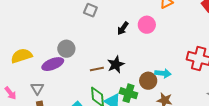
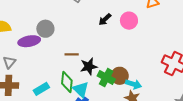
black star: (116, 64) -> (89, 66), moved
cyan arrow: (163, 73) -> (133, 84), moved
green cross: (128, 93) -> (106, 78), moved

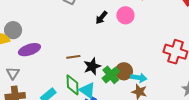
gray circle: (45, 29) -> (13, 30), moved
green cross: (106, 78) -> (111, 75), turned 30

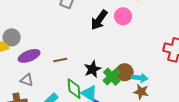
black arrow: (101, 18) -> (99, 20), size x1.5
brown line: (73, 57) -> (60, 60), moved
gray triangle: (13, 73) -> (27, 80), moved, turned -40

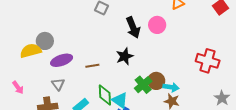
black arrow: (99, 20) -> (133, 28), turned -60
black star: (92, 69) -> (125, 56), moved
gray triangle: (27, 80) -> (58, 84), turned 32

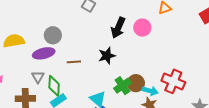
black arrow: (133, 28) -> (118, 28), turned 40
gray circle: (45, 41) -> (53, 35), moved
red cross: (208, 61) -> (173, 81), moved
green diamond: (105, 95) -> (54, 86), moved

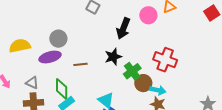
pink circle: (142, 28) -> (148, 15), moved
gray triangle: (38, 77) -> (32, 83), moved, turned -32
red cross: (173, 81) -> (165, 60), moved
green cross: (122, 86) -> (132, 71), moved

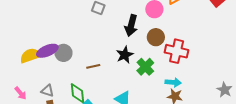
gray circle: (58, 39) -> (63, 53), moved
purple ellipse: (50, 57) -> (47, 51), moved
brown circle: (143, 83) -> (156, 37), moved

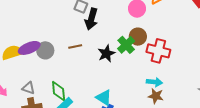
black arrow: (131, 25) -> (91, 19), moved
brown line: (93, 66) -> (75, 47), moved
green cross: (145, 67) -> (126, 45), moved

